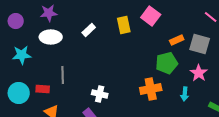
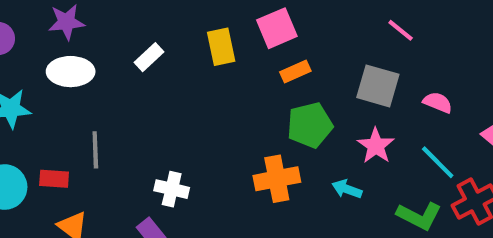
pink square: (151, 16) -> (277, 28), turned 30
orange rectangle: (177, 40) -> (295, 72), moved
cyan arrow: (185, 94) -> (347, 189), turned 104

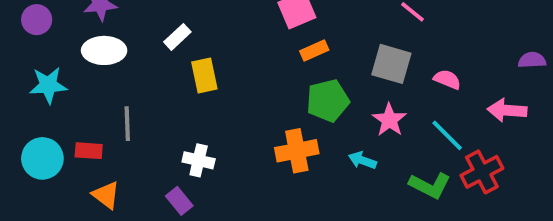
yellow rectangle: (221, 47) -> (204, 76), moved

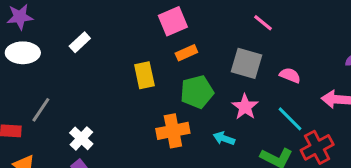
yellow rectangle: (204, 76) -> (144, 75), moved
gray line: (127, 124) -> (41, 110), turned 36
white cross: (199, 160) -> (81, 138), moved, turned 30

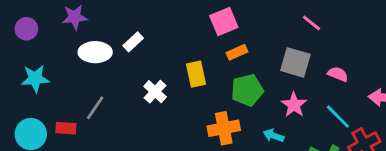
white ellipse: (23, 53) -> (95, 52), moved
white cross: (81, 138) -> (155, 92), moved

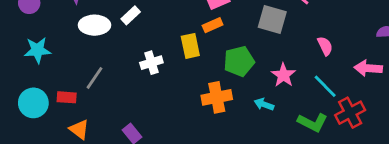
orange rectangle: (237, 52) -> (213, 25), moved
gray square: (295, 62) -> (272, 20), moved
pink semicircle: (338, 74) -> (325, 46), turned 42
white cross: (155, 92) -> (151, 63), turned 30

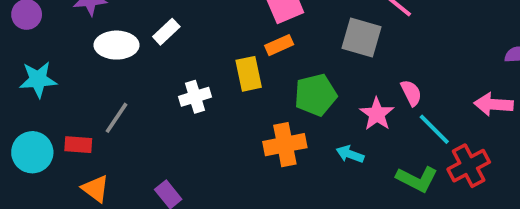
pink semicircle: (325, 46) -> (411, 93), moved

